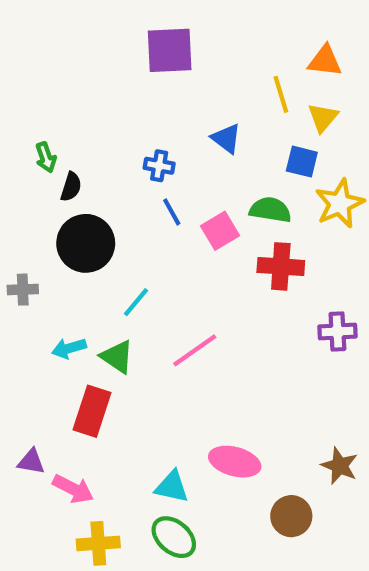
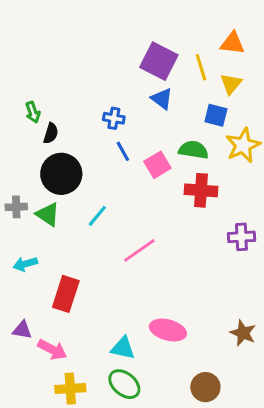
purple square: (170, 50) -> (159, 61), moved, turned 30
cyan arrow: (69, 348) -> (25, 264), moved
green triangle: (117, 357) -> (48, 214), moved
brown circle: (291, 516) -> (205, 387), moved

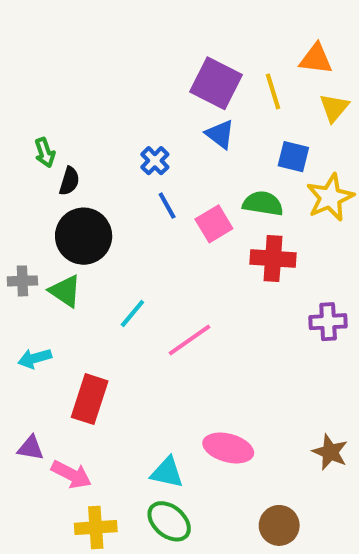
yellow triangle: (231, 84) -> (334, 108), moved
blue cross: (114, 118) -> (155, 161), turned 35
cyan line: (97, 216) -> (132, 314), moved

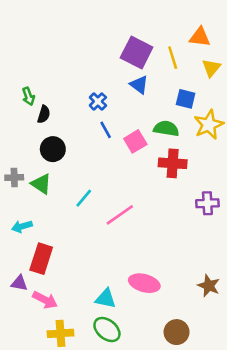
black circle: (84, 236) -> (53, 149), size x0.7
red rectangle: (90, 399) -> (41, 259), moved

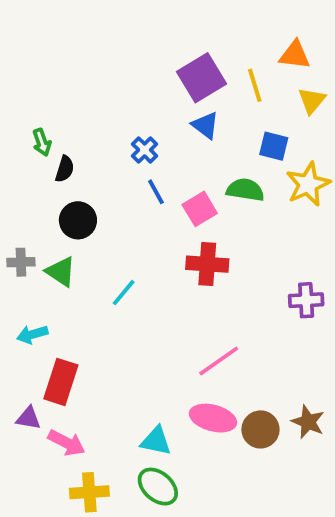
purple square: (137, 52) -> (202, 78), turned 32
red cross: (173, 163) -> (207, 264), moved
pink line: (120, 215) -> (219, 361), moved
brown circle: (177, 332) -> (260, 429), moved

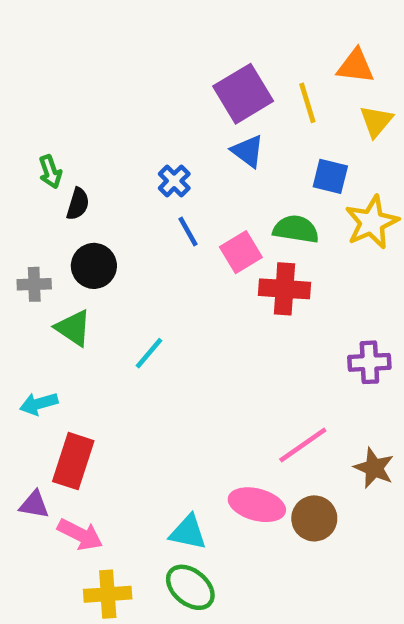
gray cross: (21, 262) -> (34, 284), moved
red cross: (207, 264) -> (284, 289), moved
pink line: (219, 361) -> (303, 445), moved
brown star: (308, 422) -> (374, 468), moved

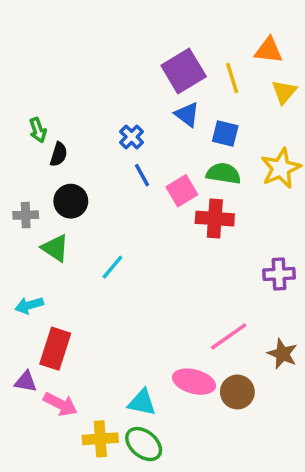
blue square: (330, 176) -> (225, 134), moved
yellow cross: (108, 594) -> (100, 439), moved

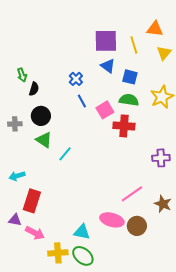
purple square: (184, 71) -> (106, 41), turned 30
green triangle: (55, 248) -> (44, 140), moved

